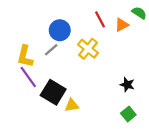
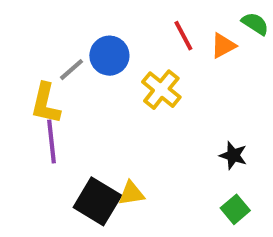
gray line: (51, 50) -> (71, 70), moved
purple line: (28, 77) -> (52, 141), turned 30
black square: (53, 92) -> (97, 201), moved

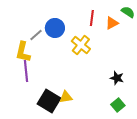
red line: (183, 36) -> (92, 18), turned 35

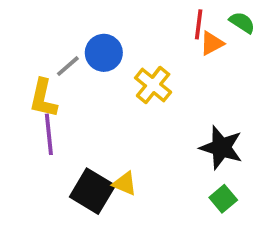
red line: (92, 18) -> (199, 24), moved
black star: (117, 78) -> (221, 148), size x1.6
yellow triangle: (66, 97) -> (125, 184), turned 32

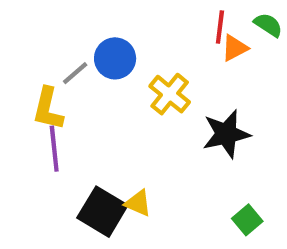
black star: (221, 148) -> (226, 134), moved, turned -30

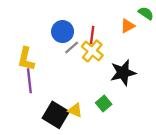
red line: (220, 27) -> (92, 35), moved
gray line: (75, 73) -> (72, 48), moved
green square: (247, 220) -> (104, 103), moved

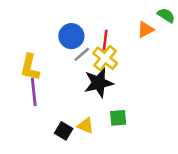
black star: (123, 73) -> (99, 83), moved
green square: (104, 103) -> (118, 118), turned 35
black square: (56, 115) -> (64, 131), size x0.6

